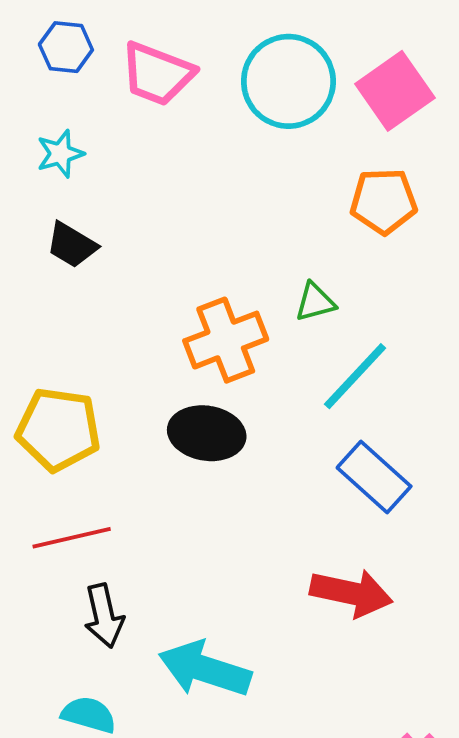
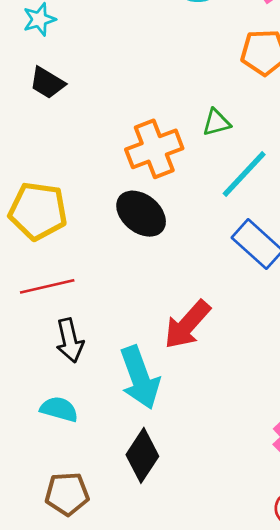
black ellipse: (207, 433) -> (141, 214), turned 30
red arrow: (351, 593) -> (187, 325), moved, turned 120
cyan arrow: (205, 669) -> (140, 377), turned -128

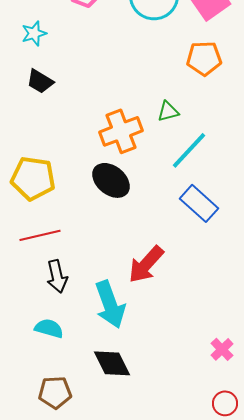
black diamond: (142, 455) -> (112, 363), turned -60

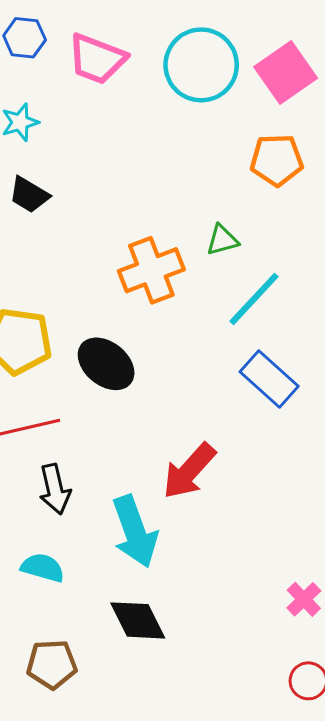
black ellipse: (111, 180) -> (106, 364), moved

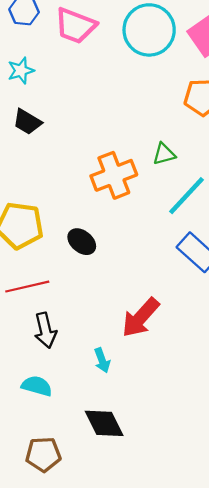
black ellipse: (106, 364) -> (82, 242), size x0.7
cyan arrow: (135, 531) -> (102, 360), size x0.5

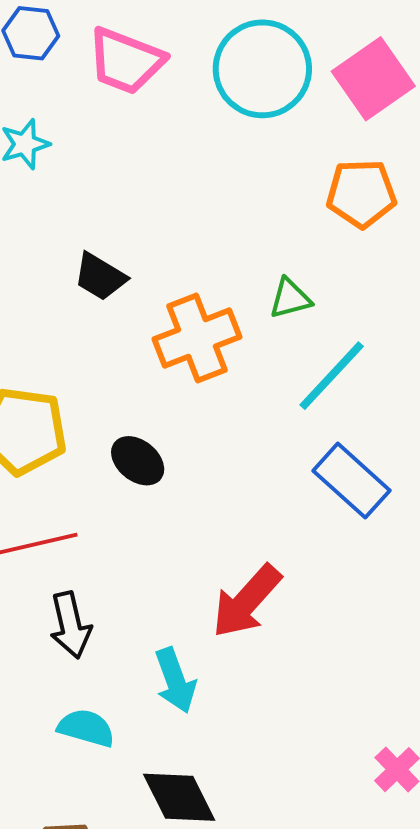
black trapezoid: (27, 122) -> (100, 277), moved
cyan arrow: (102, 360) -> (175, 680), size x1.4
cyan semicircle: (37, 386) -> (86, 728), moved

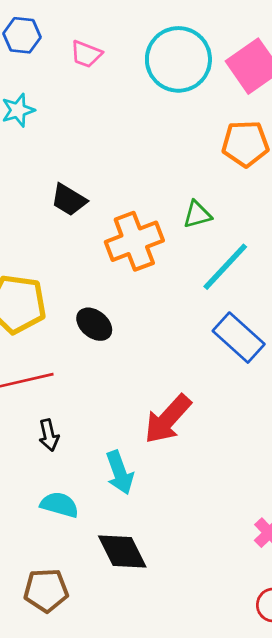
pink trapezoid: (126, 61) -> (86, 54), size x0.6
black arrow: (70, 625) -> (49, 435), size x0.7

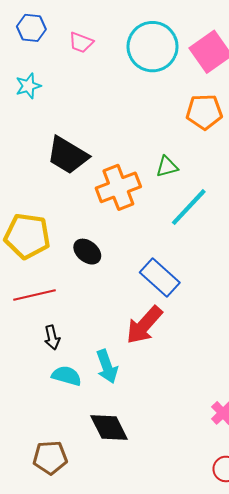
black trapezoid: (69, 200) -> (68, 155), size x1.5
blue rectangle: (239, 338) -> (160, 277), moved
cyan semicircle: (59, 505) -> (67, 376), moved

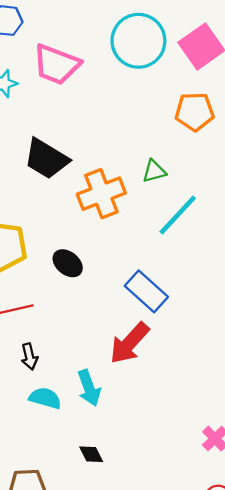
pink trapezoid: (81, 42) -> (56, 64), moved, size x1.8
black diamond: (109, 428) -> (91, 454), size x0.6

